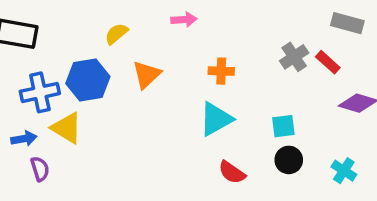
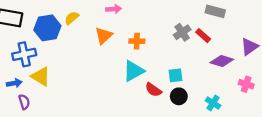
orange triangle: (147, 75) -> (104, 36), moved
blue hexagon: (88, 80) -> (47, 28), moved
red semicircle: (232, 172) -> (153, 90), moved

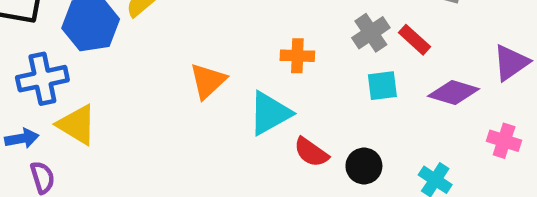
orange triangle: (104, 36) -> (208, 81), moved
orange cross: (137, 41) -> (297, 56), moved
cyan square: (175, 75) -> (382, 86), moved

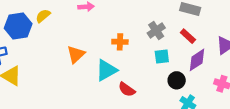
red rectangle: (414, 40) -> (188, 36), moved
purple diamond: (454, 93) -> (197, 60), turned -50
black circle: (364, 166) -> (177, 80), moved

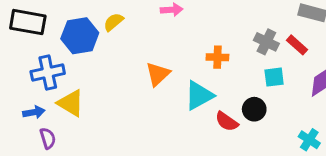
gray cross: (156, 31) -> (266, 42), turned -30
red rectangle: (188, 36) -> (297, 45), moved
black circle: (177, 80) -> (254, 109), moved

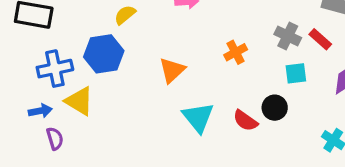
blue hexagon: (80, 36) -> (104, 54), moved
orange cross: (217, 57) -> (236, 52), turned -30
cyan triangle: (199, 95) -> (198, 117), moved, turned -40

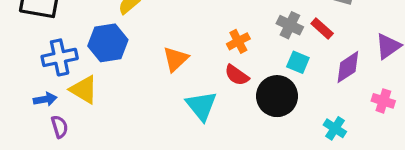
cyan square: (296, 73) -> (298, 62), turned 30
black circle: (275, 108) -> (277, 96), size x1.6
red semicircle: (245, 121) -> (237, 75), moved

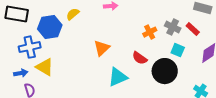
orange cross: (238, 41) -> (150, 32), moved
blue hexagon: (108, 43) -> (50, 27), moved
cyan triangle: (201, 106) -> (118, 77), turned 45

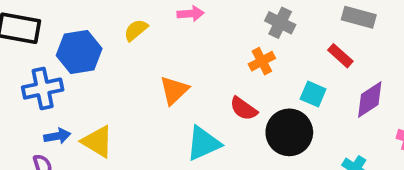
yellow semicircle: (73, 14) -> (136, 30), moved
gray cross: (173, 27) -> (280, 23), moved
yellow triangle: (45, 67) -> (97, 142), moved
blue arrow: (21, 73) -> (57, 136), moved

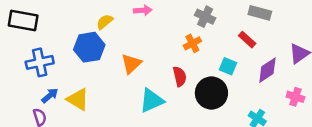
blue hexagon: (79, 52) -> (89, 47), moved
red semicircle: (244, 109) -> (180, 76), turned -138
blue arrow: (57, 136) -> (50, 96), turned -30

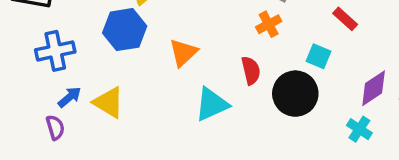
purple diamond: (267, 70) -> (374, 88), moved

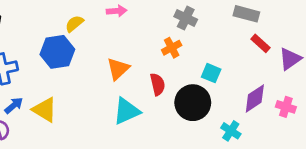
red rectangle: (345, 19) -> (260, 43), moved
orange triangle: (183, 53) -> (118, 69), moved
cyan cross: (359, 129) -> (231, 131), moved

